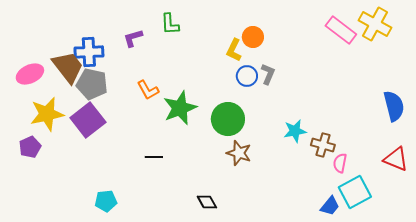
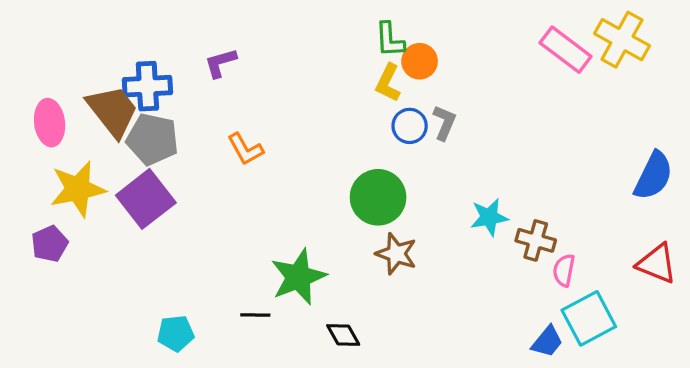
green L-shape: (170, 24) -> (390, 40), moved
pink ellipse: (30, 74) -> (50, 123), turned -72
blue semicircle: (394, 106) -> (653, 176), turned 40
green star: (180, 108) -> (298, 277), moved
black line: (154, 157) -> (255, 315), moved

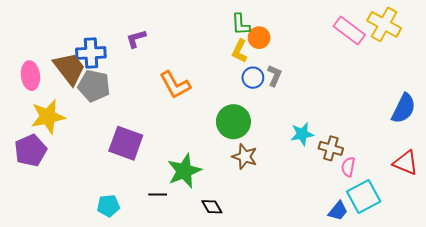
orange L-shape: (245, 149) -> (175, 85), moved, size x1.4
purple square: (146, 199) -> (126, 143), moved, turned -32
purple pentagon: (50, 244) -> (30, 150), size x1.4

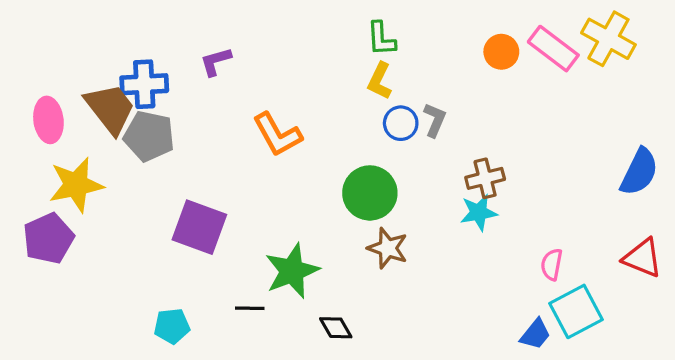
orange circle: (259, 38) -> (501, 52), moved
brown cross: (331, 148) -> (485, 178), moved, turned -30

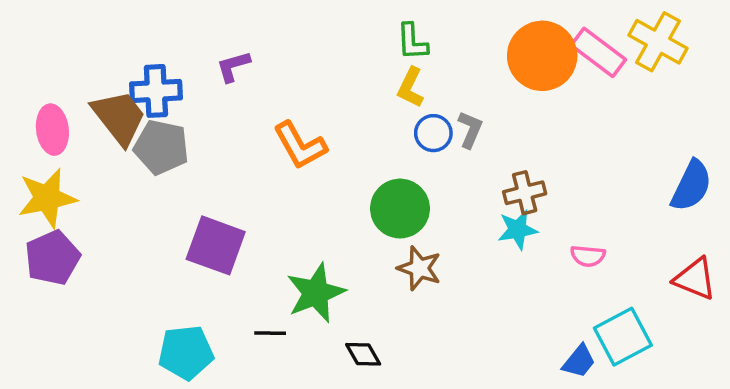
orange circle: (501, 52) -> (542, 56), size x1.8
yellow star: (76, 185) -> (47, 198), moved
pink semicircle: (552, 264) -> (588, 256), moved, turned -96
cyan pentagon: (172, 326) -> (186, 352), size x1.4

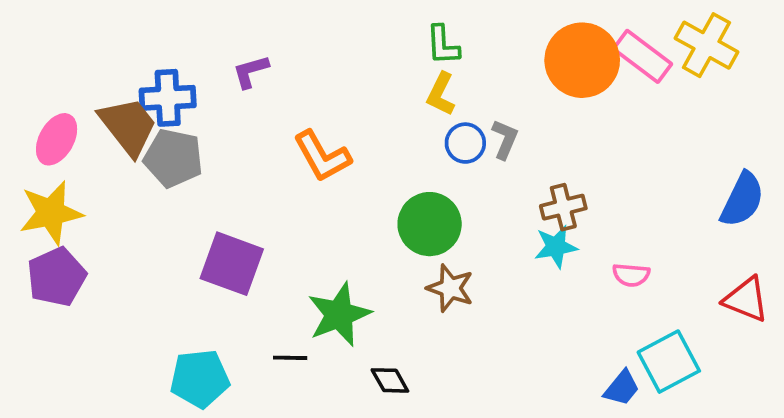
pink ellipse: (52, 130) -> (57, 139), turned 36

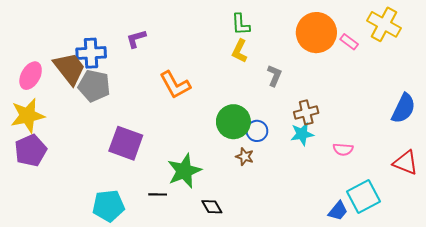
pink rectangle: (642, 56) -> (349, 42), moved, size x0.6
blue circle: (465, 143) -> (257, 131), moved
brown star: (450, 288) -> (245, 157), size x0.7

